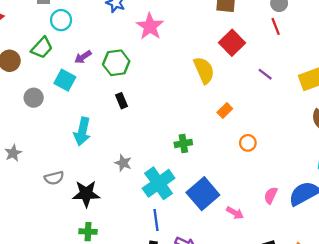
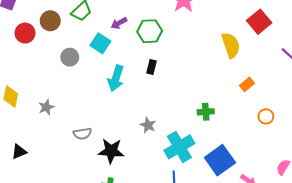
black rectangle: (121, 101) -> (151, 67), turned 32
cyan arrow: (82, 131) -> (116, 78), moved

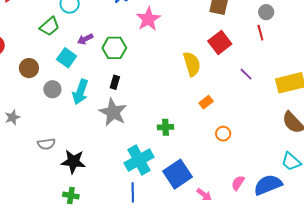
brown circle: (50, 21) -> (29, 68), moved
gray circle: (70, 57) -> (52, 89), moved
gray star: (148, 125) -> (113, 112), moved, size x1.8

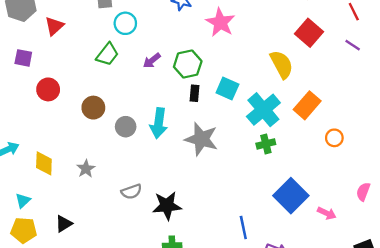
cyan square: (67, 58) -> (227, 88), moved
purple line: (246, 74) -> (353, 45), moved
black rectangle: (115, 82) -> (195, 93), moved
orange rectangle: (206, 102) -> (307, 105), size x1.6
cyan cross: (139, 160) -> (263, 110), moved

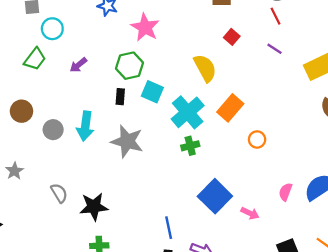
red square: (309, 33) -> (232, 37), size x0.6
green hexagon: (188, 64) -> (129, 66), moved
gray semicircle: (131, 192) -> (59, 193), turned -102

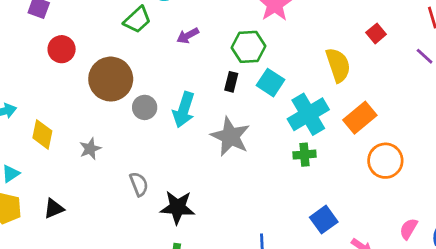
brown circle: (21, 111) -> (111, 79), size x1.6
orange circle: (257, 139) -> (385, 161), size x1.6
blue square: (215, 196) -> (324, 220), size x0.7

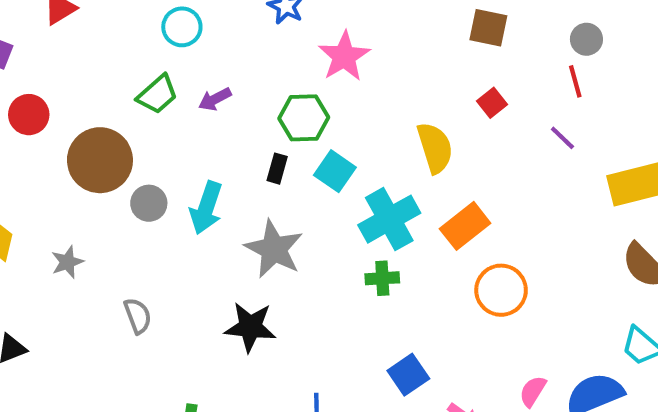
green trapezoid: (137, 20) -> (157, 94), moved
black star: (177, 207) -> (250, 327), moved

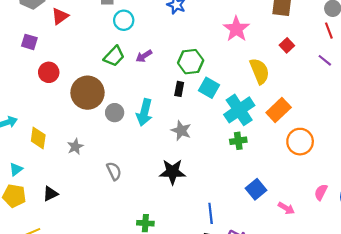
pink star: (344, 56) -> (236, 29), moved
gray star: (274, 249) -> (181, 131), size x0.7

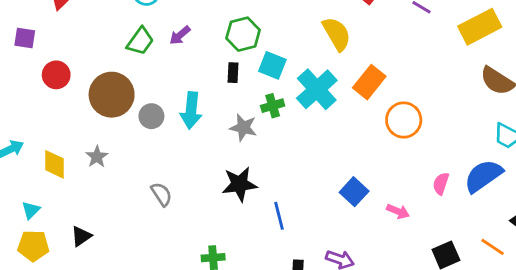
green cross: (238, 141) -> (273, 106), moved
gray star: (75, 147) -> (97, 157), moved
blue line: (211, 213) -> (279, 216), moved

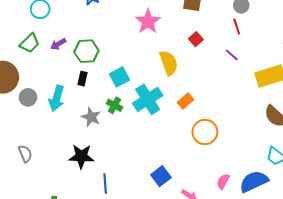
green hexagon: (243, 34) -> (86, 51), moved
cyan square: (272, 65) -> (120, 77), turned 30
black rectangle: (233, 73) -> (83, 79), moved
orange rectangle: (369, 82) -> (186, 101), size x0.7
green cross: (273, 106) -> (114, 105), turned 35

